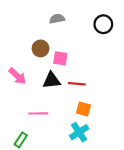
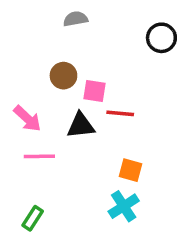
gray semicircle: (57, 19) -> (76, 19), moved
red line: (77, 84) -> (120, 113), moved
pink line: (38, 113) -> (39, 156), moved

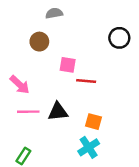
black circle: (161, 38) -> (119, 38), moved
brown circle: (63, 76) -> (39, 42), moved
black triangle: (81, 125) -> (58, 112), moved

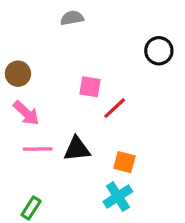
brown circle: (39, 42) -> (18, 74), moved
red line: (86, 81) -> (115, 108), turned -48

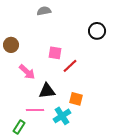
pink arrow: (26, 113) -> (27, 72), moved
pink line: (38, 149) -> (35, 110), moved
cyan cross: (118, 197) -> (62, 116), moved

